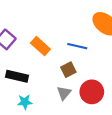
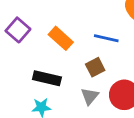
black rectangle: (17, 76) -> (47, 78), moved

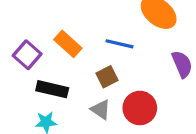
purple square: (18, 30) -> (27, 55), moved
gray triangle: (90, 96) -> (101, 110), turned -36

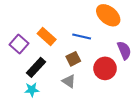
black rectangle: (52, 89) -> (36, 67), turned -60
red circle: (140, 108) -> (105, 68), moved

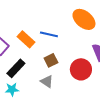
blue line: (82, 37) -> (49, 34), moved

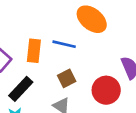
orange ellipse: (84, 19) -> (92, 19), moved
orange rectangle: (26, 39) -> (34, 51), turned 54

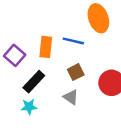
orange ellipse: (92, 19) -> (98, 18), turned 32

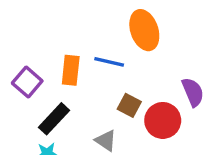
brown square: (76, 72) -> (129, 105), moved, turned -35

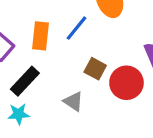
blue line: (109, 62) -> (76, 28), turned -64

